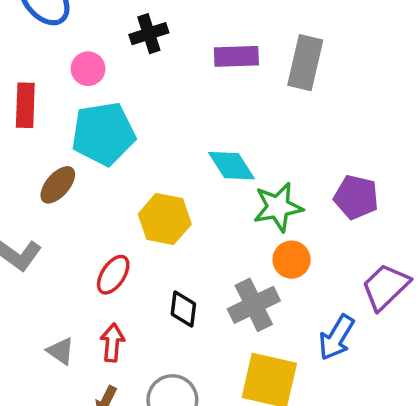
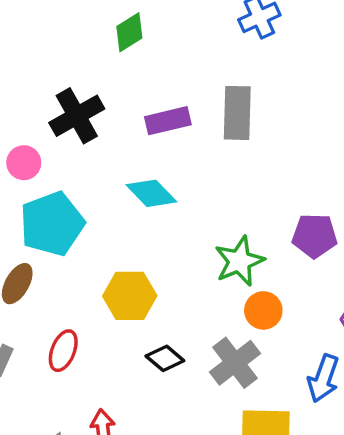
black cross: (149, 34) -> (77, 116), size x1.4
cyan diamond: (231, 166) -> (151, 193), moved
red ellipse: (113, 275) -> (63, 351), moved
black diamond: (183, 309) -> (165, 358), moved, turned -45

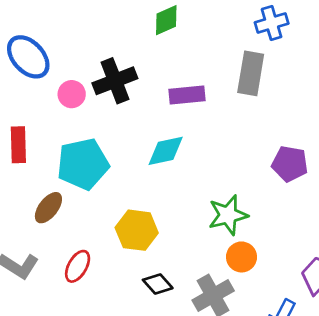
gray rectangle: (237, 113) -> (251, 73), moved
pink circle: (24, 163) -> (72, 94), moved
cyan diamond: (151, 193) -> (166, 151), turned -66
purple pentagon: (315, 236) -> (290, 164), moved

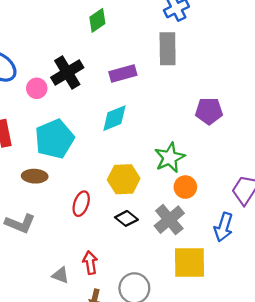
brown ellipse: (48, 208) -> (35, 176), turned 65
yellow hexagon: (137, 230) -> (124, 179), moved
red ellipse: (78, 266) -> (81, 204), moved

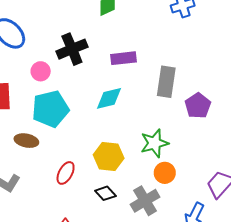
gray rectangle: (168, 49) -> (166, 82), moved
pink circle: (37, 88) -> (41, 71), moved
purple pentagon: (209, 111) -> (198, 106), turned 30

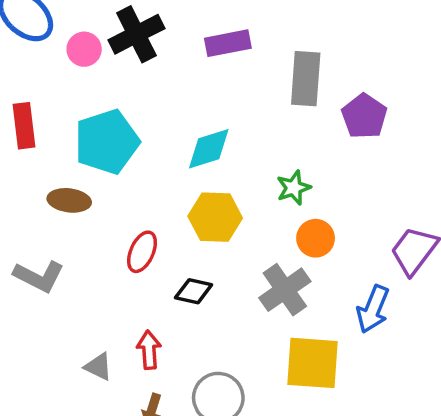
pink circle: (41, 71) -> (84, 49), moved
cyan diamond: (109, 98) -> (209, 149), moved
green star: (154, 143) -> (294, 188), size x0.7
black diamond: (105, 193) -> (194, 291), moved, turned -30

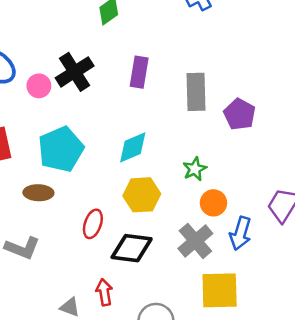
purple rectangle: (228, 43) -> (139, 72), turned -64
black diamond: (194, 291) -> (132, 248), size x1.6
blue arrow: (373, 309) -> (240, 233), moved

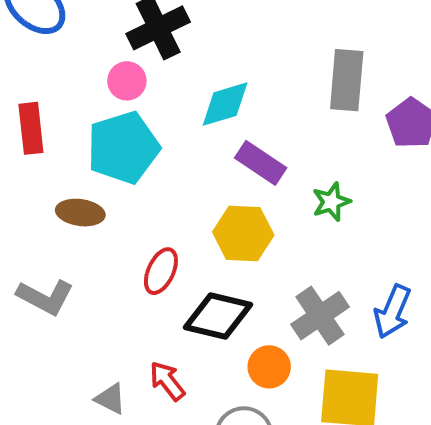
purple rectangle: (139, 72) -> (261, 163), moved, turned -72
pink circle: (39, 86) -> (127, 81), moved
cyan diamond: (133, 147) -> (225, 104), moved
orange circle: (213, 203) -> (269, 367), moved
red arrow: (104, 292) -> (167, 381), turned -35

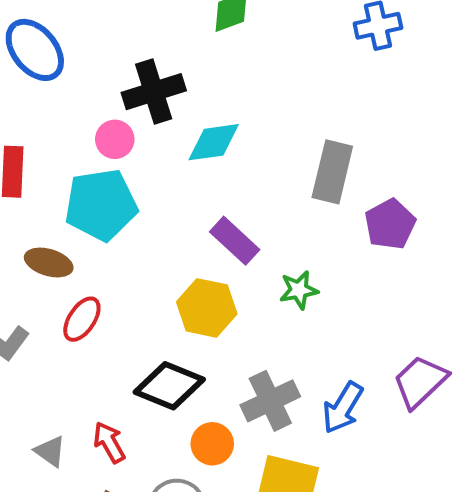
cyan diamond: (225, 104) -> (214, 142), moved
red ellipse: (161, 271) -> (82, 319), moved

